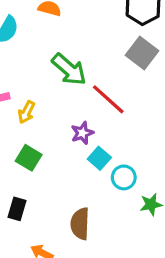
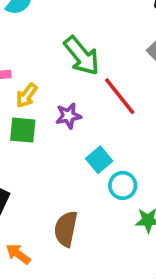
purple star: (82, 133) -> (68, 116), moved
green square: (29, 158) -> (23, 130), moved, turned -35

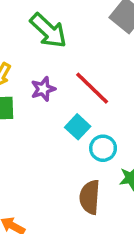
red line: (120, 96) -> (92, 88), moved
brown semicircle: (66, 229) -> (90, 197), moved

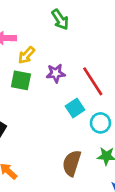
green arrow: (48, 31) -> (60, 19), moved, size x0.7
cyan circle: (103, 148) -> (100, 123), moved

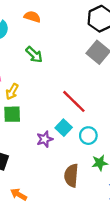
purple star: (56, 73) -> (45, 139), moved

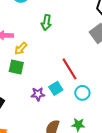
green arrow: (34, 55) -> (46, 23), turned 42
cyan circle: (88, 136) -> (82, 93), moved

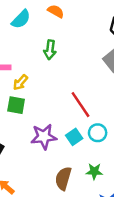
cyan square: (56, 88) -> (74, 137), moved
purple star: (38, 94) -> (44, 137), size x1.5

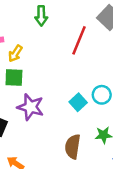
red line: (81, 105) -> (79, 40), moved, turned 64
purple star: (44, 137) -> (30, 107), moved, turned 30

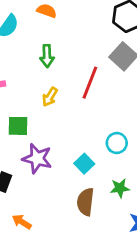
yellow arrow: (15, 53) -> (50, 97), moved
cyan square: (78, 102) -> (84, 164), moved

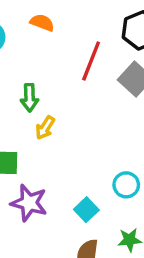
green arrow: (47, 56) -> (29, 98), moved
red line: (90, 83) -> (91, 61), moved

